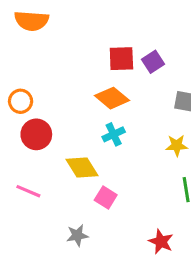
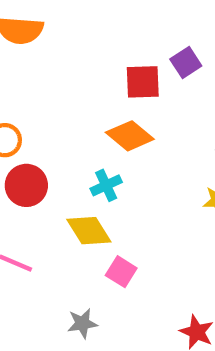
purple square: (153, 62) -> (186, 63), moved
cyan cross: (114, 134) -> (106, 185), moved

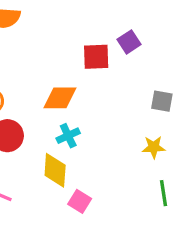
orange diamond: (130, 136) -> (60, 98), moved, turned -40
yellow diamond: (89, 231) -> (55, 170), turned 36

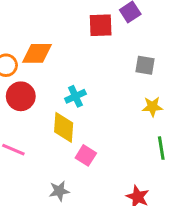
orange diamond: (60, 98) -> (37, 53), moved
gray square: (162, 101) -> (145, 65), moved

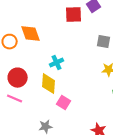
orange diamond: (37, 53) -> (31, 34), turned 70
red circle: (21, 96) -> (18, 78), moved

